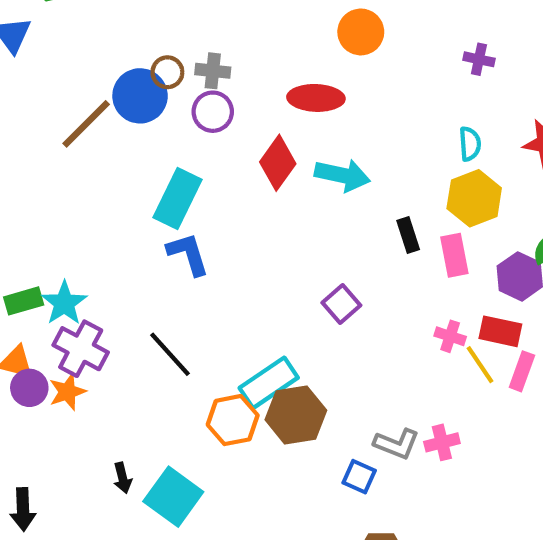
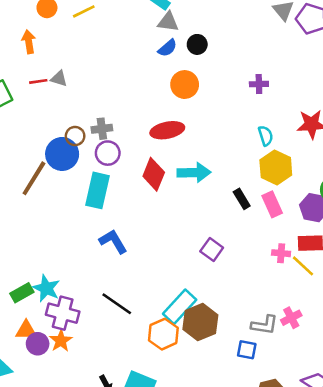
cyan rectangle: (178, 199) -> (98, 190), moved

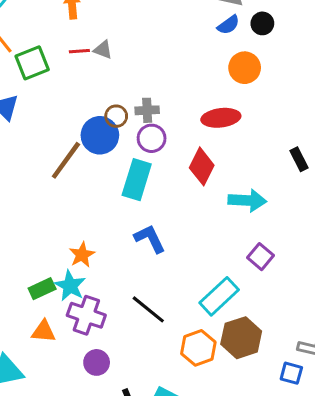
cyan arrow: (194, 173) -> (247, 200), moved
black rectangle: (242, 199) -> (299, 159), moved
cyan rectangle: (180, 307) -> (219, 296), moved
orange star: (61, 341) -> (82, 255), moved
purple circle: (38, 344) -> (97, 362), moved

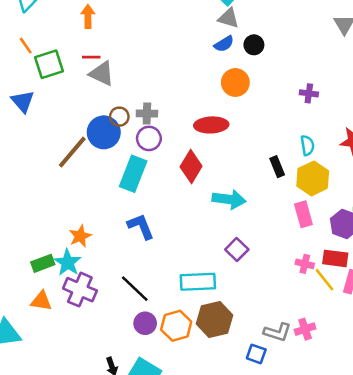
gray triangle: (103, 50) -> (102, 74), moved, size x1.5
cyan rectangle: (219, 296) -> (198, 282), turned 36
purple circle: (97, 362) -> (145, 323), moved

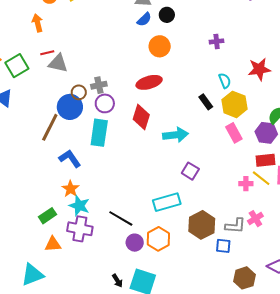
blue L-shape: (141, 226) -> (70, 159), moved
cyan star: (68, 263) -> (79, 206), moved
pink cross: (305, 264) -> (246, 184), moved
brown hexagon: (215, 319) -> (202, 225), moved

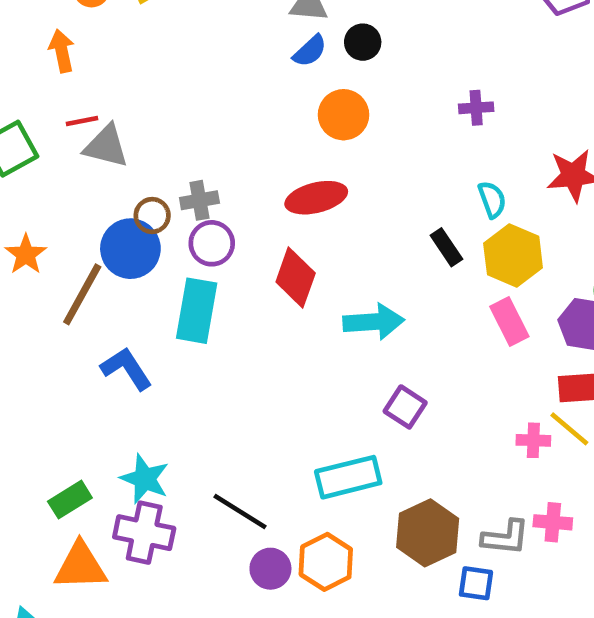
orange star: (71, 189) -> (26, 254), moved
pink cross: (255, 219) -> (553, 522), turned 35
orange triangle: (53, 244) -> (80, 566), size x1.4

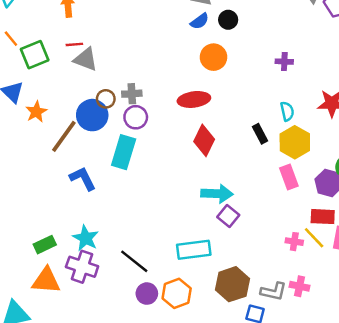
red diamond: (296, 278) -> (204, 140), moved
cyan arrow: (374, 322) -> (217, 194), moved

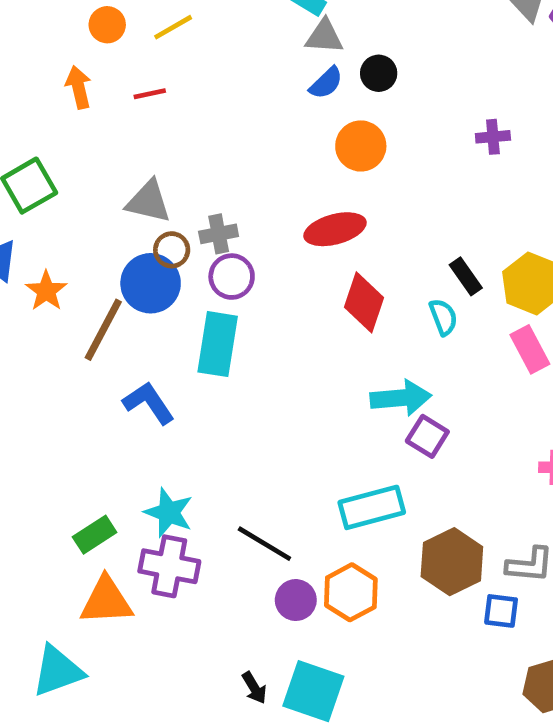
red line: (74, 44) -> (150, 94), moved
gray triangle: (86, 59) -> (148, 202), moved
cyan semicircle: (287, 111) -> (443, 317), moved

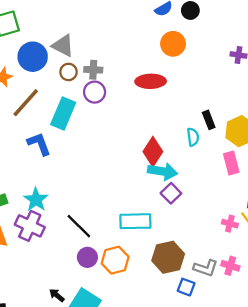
blue circle: (151, 283) -> (33, 57), moved
red diamond: (364, 302) -> (153, 152), moved
cyan rectangle: (218, 344) -> (63, 113), moved
black arrow: (254, 688) -> (57, 295), turned 147

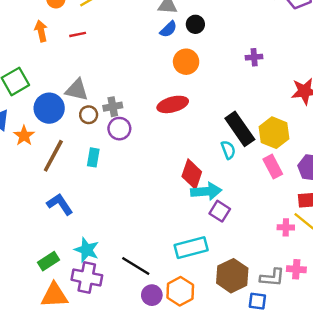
cyan rectangle: (63, 113) -> (93, 157), size x0.6
black rectangle: (209, 120) -> (240, 129), size x1.8
blue L-shape: (39, 144) -> (60, 204), moved

